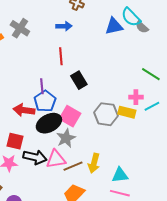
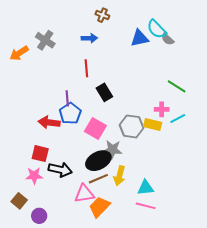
black ellipse: (49, 123) -> (98, 161), moved
gray star: (66, 138) -> (112, 150), moved, turned 30
pink triangle: (56, 159) -> (84, 194), moved

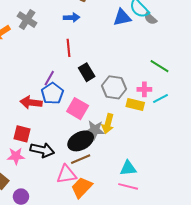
purple line: (67, 98) -> (49, 78), turned 35
gray hexagon: (132, 126) -> (114, 87), moved
yellow arrow: (119, 176) -> (108, 124), moved

